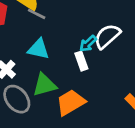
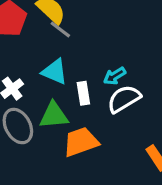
white semicircle: (107, 36) -> (124, 99), moved
white rectangle: (81, 61) -> (83, 93), moved

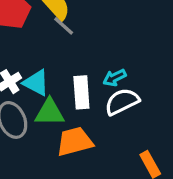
cyan triangle: (55, 72) -> (36, 83), moved
white rectangle: (83, 93) -> (81, 92), size x1.4

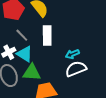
gray line: (64, 26) -> (22, 35), moved
white rectangle: (81, 92) -> (47, 35), moved

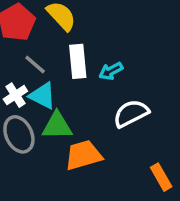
cyan arrow: (72, 54) -> (111, 71), moved

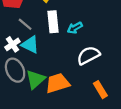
green triangle: (57, 126) -> (36, 79), moved, turned -40
orange rectangle: (161, 177) -> (100, 90), moved

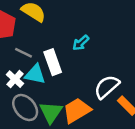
white rectangle: (53, 22) -> (53, 62), moved
white semicircle: (88, 55) -> (107, 87), moved

